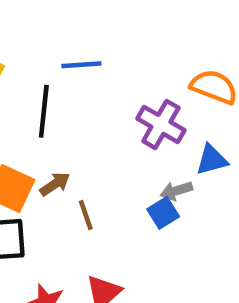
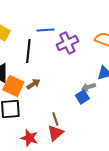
purple cross: (161, 124) -> (67, 43), moved, turned 35
brown line: (86, 215) -> (55, 119), moved

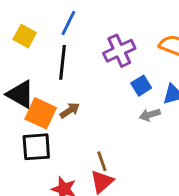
blue line: (45, 30) -> (68, 23), moved, turned -60
blue square: (82, 97) -> (141, 86), moved

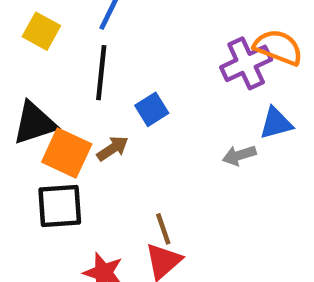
purple cross: (119, 51) -> (246, 63), moved
blue square: (141, 86) -> (152, 109), moved
black triangle: (20, 94) -> (34, 123), turned -48

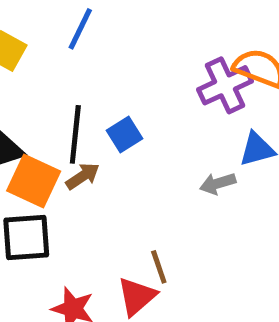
black line: (101, 73) -> (75, 134), moved
brown line: (163, 229) -> (159, 267), moved

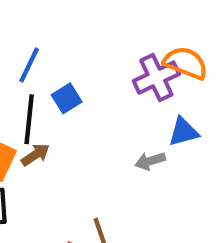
blue line: (80, 29) -> (29, 65), moved
blue square: (124, 134) -> (67, 98), moved

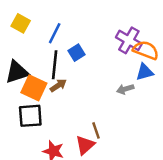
orange semicircle: (186, 63) -> (146, 50), moved
purple cross: (156, 78) -> (129, 40), turned -35

